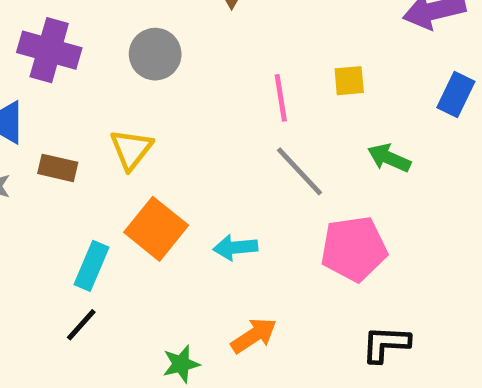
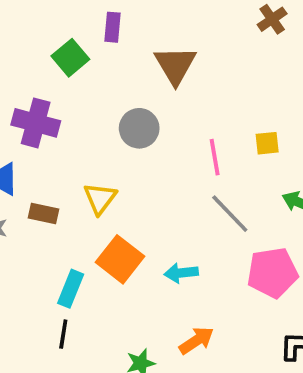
gray circle: (155, 54) -> (139, 128), moved
black line: (81, 325) -> (63, 334), turned -32

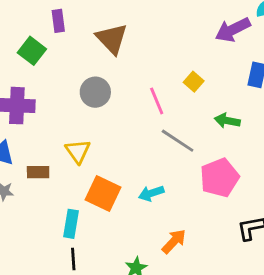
yellow square: (267, 143) -> (194, 82), turned -30

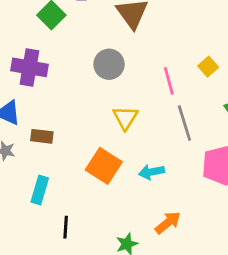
gray line: (178, 141) -> (184, 123), turned 32
yellow triangle: (78, 151) -> (125, 118), moved
cyan rectangle: (71, 224) -> (40, 190), moved

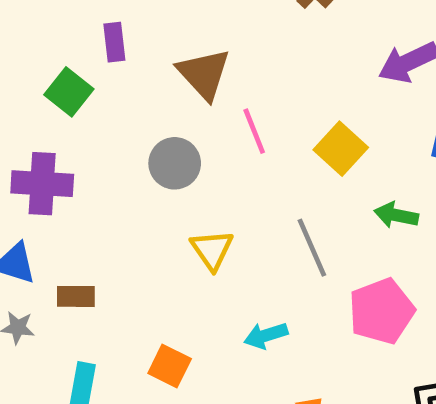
yellow square: (208, 67) -> (341, 149), size x1.5
pink line: (169, 81) -> (254, 131), moved
orange square: (104, 166) -> (170, 366), moved, size x0.7

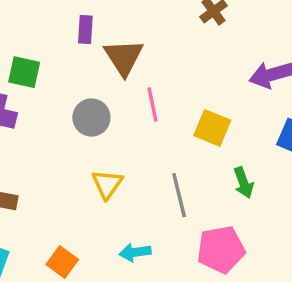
purple rectangle: (114, 42) -> (85, 29), moved
green square: (69, 92) -> (24, 72), moved, turned -36
yellow square: (341, 149) -> (212, 128), turned -30
green arrow: (396, 215) -> (244, 183), turned -132

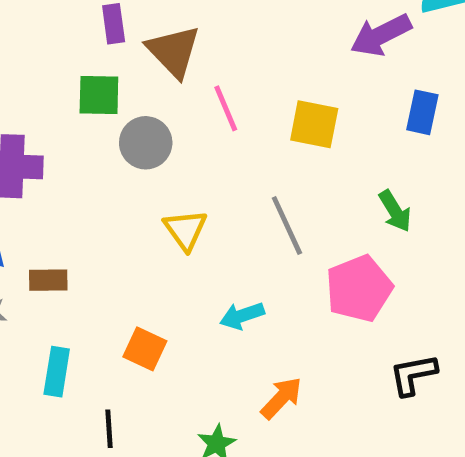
green square: (24, 72) -> (99, 95), moved
green arrow: (244, 183) -> (395, 211), moved

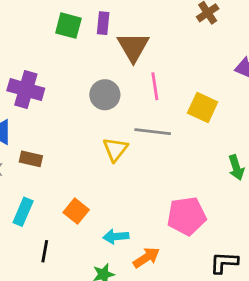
green square: (99, 95) -> (68, 26), moved
gray line: (287, 225) -> (153, 132), moved, turned -72
pink pentagon: (359, 289) -> (186, 216), moved
cyan arrow: (242, 316) -> (116, 237), moved

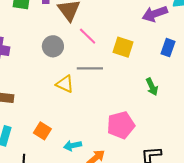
pink line: (155, 86) -> (88, 36), turned -30
yellow triangle: (115, 149) -> (65, 84), turned -36

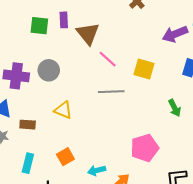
gray circle: (53, 46) -> (49, 70), moved
yellow triangle: (65, 84) -> (63, 110), moved
orange square: (42, 131) -> (65, 157), turned 30

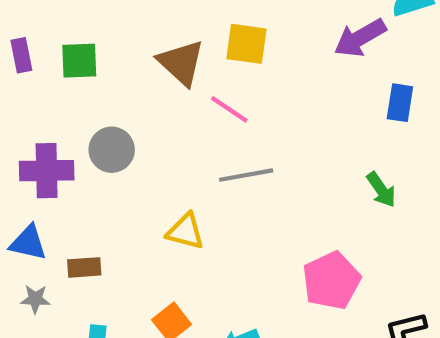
purple rectangle: (64, 20) -> (21, 55), moved
yellow square: (144, 69) -> (246, 44), moved
yellow triangle: (63, 110) -> (185, 231), moved

